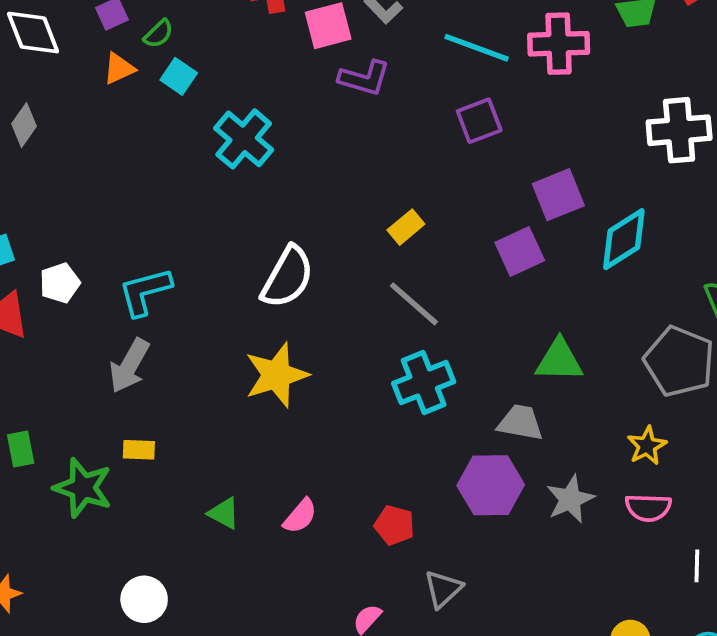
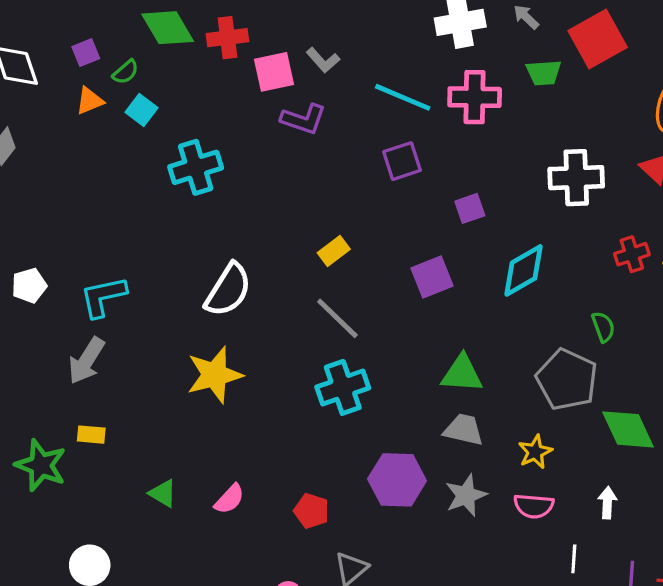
cyan cross: (244, 139) -> (196, 167), turned 30
purple square: (558, 195) -> (470, 208), moved, size x0.7
gray trapezoid: (520, 423) -> (464, 430), moved

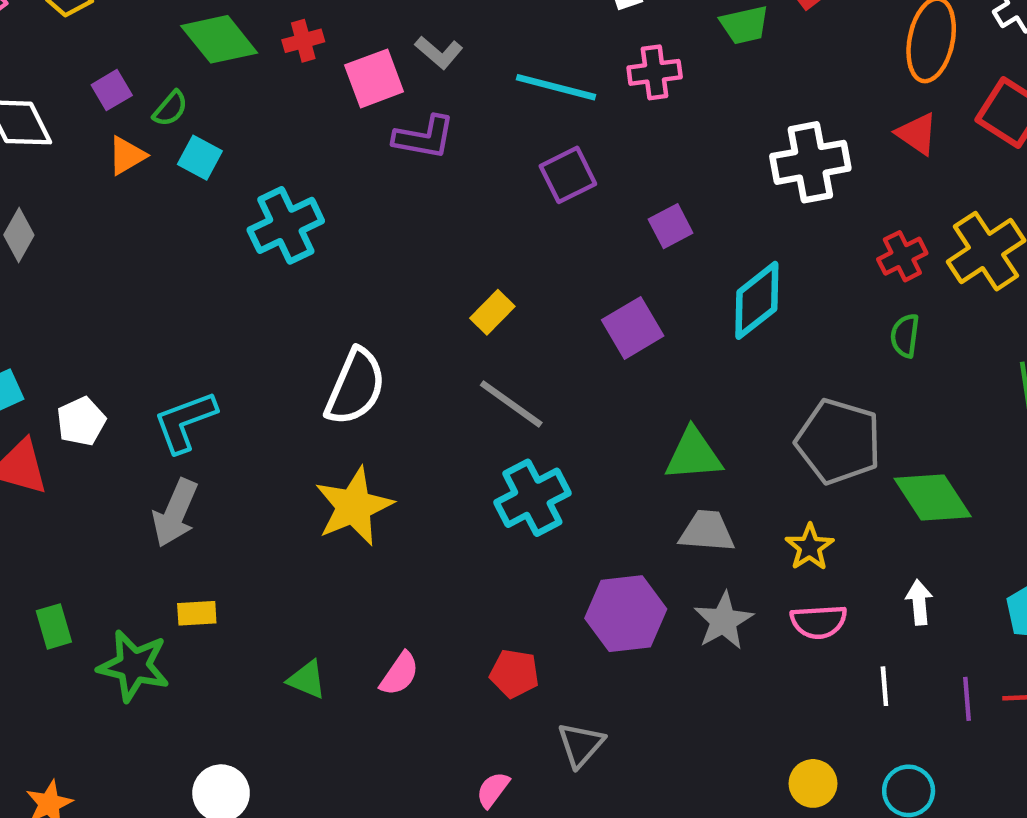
red cross: (227, 38) -> (303, 41), size x0.7
pink cross: (475, 97) -> (655, 72), size x0.7
green semicircle: (603, 327) -> (905, 336), moved, turned -144

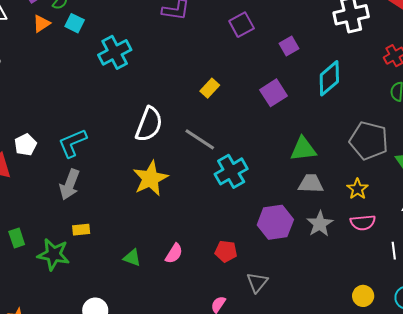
gray line: (511, 404) -> (200, 139), moved

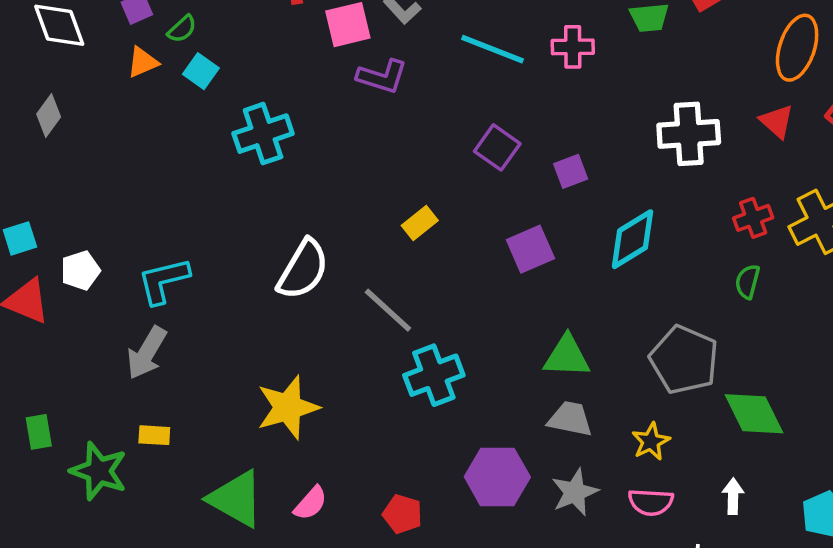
purple square: (242, 25) -> (497, 147), moved, turned -35
yellow star: (150, 178) -> (288, 407), moved
green triangle: (132, 258) -> (236, 499), size x1.8

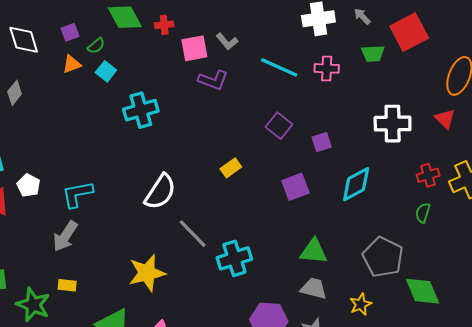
white pentagon: (80, 270) -> (29, 185), turned -30
gray line: (388, 310) -> (193, 234), moved

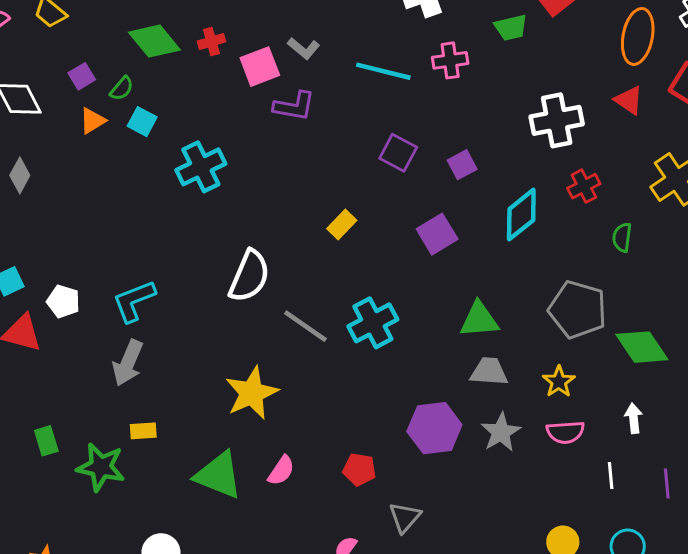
red cross: (428, 175) -> (584, 186), moved
cyan cross: (234, 258) -> (373, 323), moved

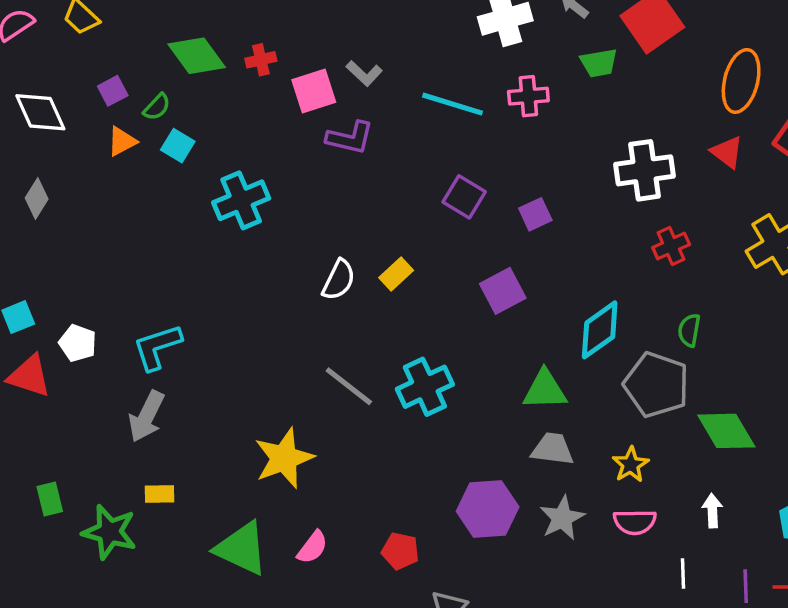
cyan diamond: (521, 215) -> (600, 330), moved
green semicircle: (622, 237) -> (689, 330), moved
white semicircle: (249, 276) -> (339, 280), moved, size x0.7

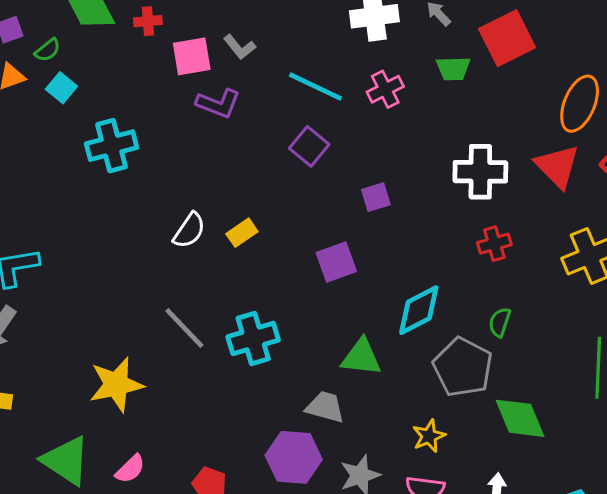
pink cross: (528, 96) -> (385, 89), turned -30
red triangle: (727, 152) -> (557, 166), size x1.5
purple square: (464, 197) -> (309, 146), moved
gray trapezoid: (553, 449) -> (325, 407), moved

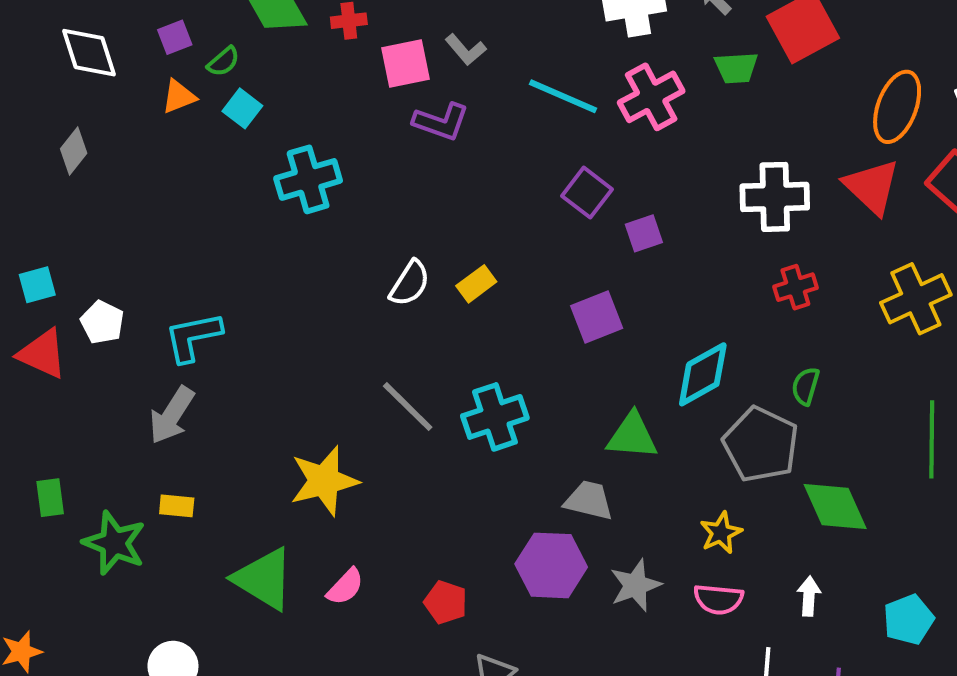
pink cross: (385, 89) -> (651, 97), size x1.4
purple square: (309, 146) -> (587, 193), moved

